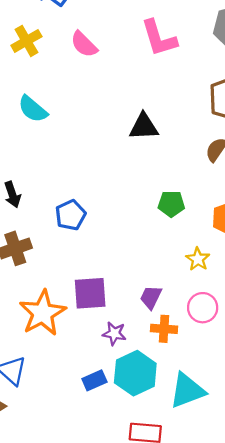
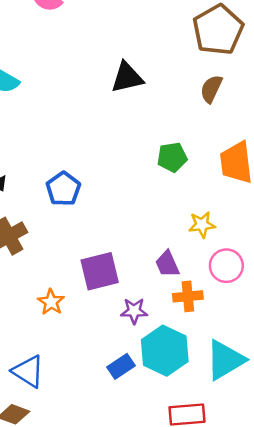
yellow star: (198, 259) -> (202, 225), moved, turned -30
purple trapezoid: (151, 297) -> (167, 264), turned -40
orange star: (43, 313) -> (51, 302), size x0.5

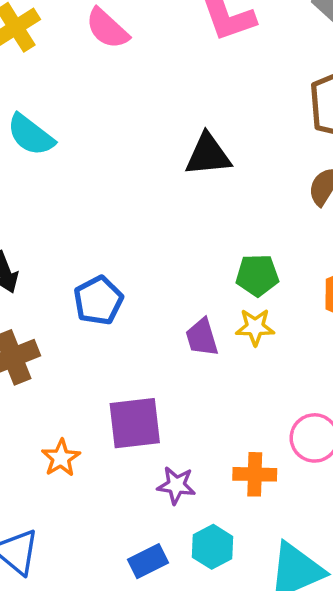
yellow star: (202, 225) -> (255, 327), moved
purple trapezoid: (167, 264) -> (202, 337), moved
cyan hexagon: (165, 351) -> (212, 547), size x0.6

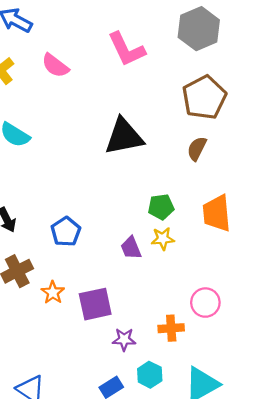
black triangle: (208, 155) -> (124, 137), size x1.4
orange star: (61, 458) -> (53, 292), moved

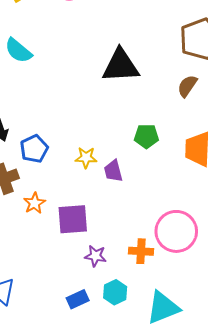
blue pentagon: (66, 232) -> (34, 149), moved
yellow star: (163, 239) -> (86, 158), moved
pink circle: (205, 303) -> (176, 231), size x1.5

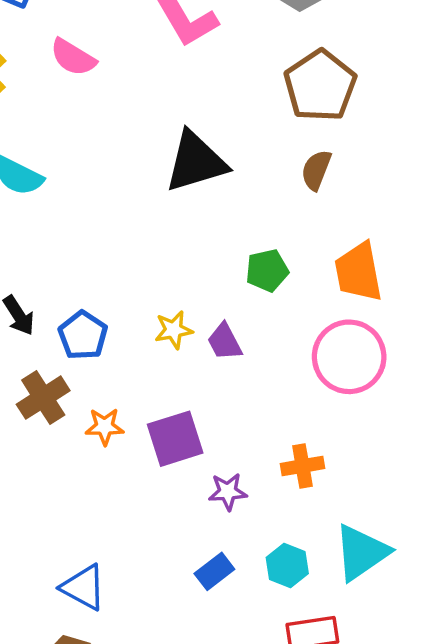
orange star: (34, 203) -> (105, 427), turned -30
pink circle: (176, 231) -> (349, 357), moved
cyan hexagon: (115, 292) -> (287, 566), moved

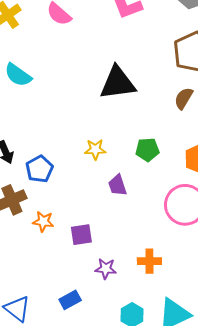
yellow star: (174, 330) -> (95, 149), moved
purple square: (175, 439) -> (81, 235), size x0.7
blue rectangle: (214, 571) -> (70, 300), moved

